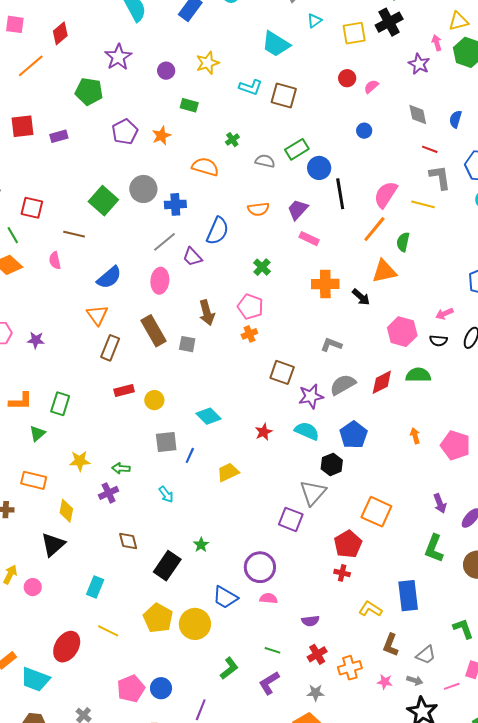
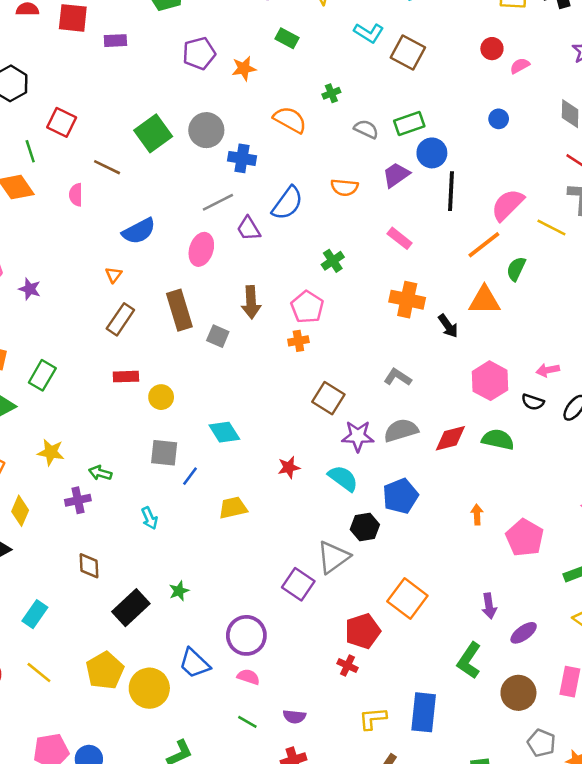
purple trapezoid: (298, 210) -> (396, 175), moved
orange triangle: (97, 315) -> (114, 275), size x0.6
yellow L-shape: (370, 609) -> (373, 718), turned -50
green line: (272, 650) -> (247, 722), moved

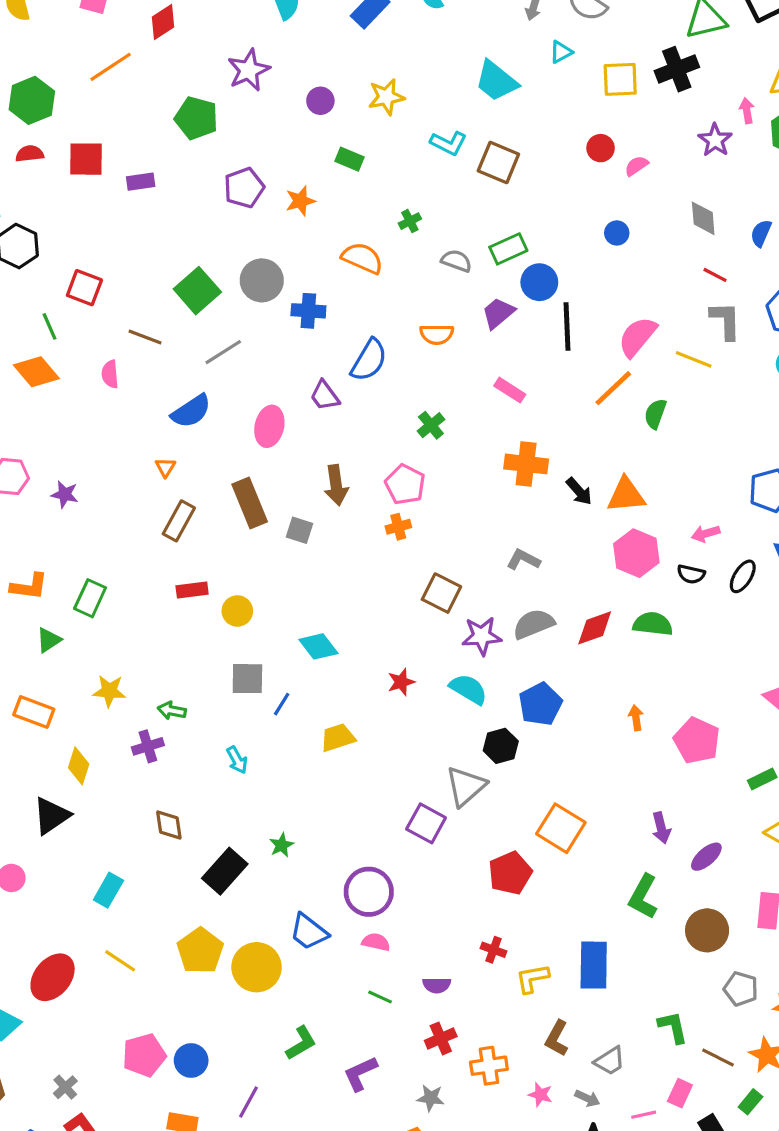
gray line: (218, 202) -> (223, 352), moved
orange triangle: (484, 300) -> (626, 495), moved
red cross: (347, 666) -> (494, 950), moved

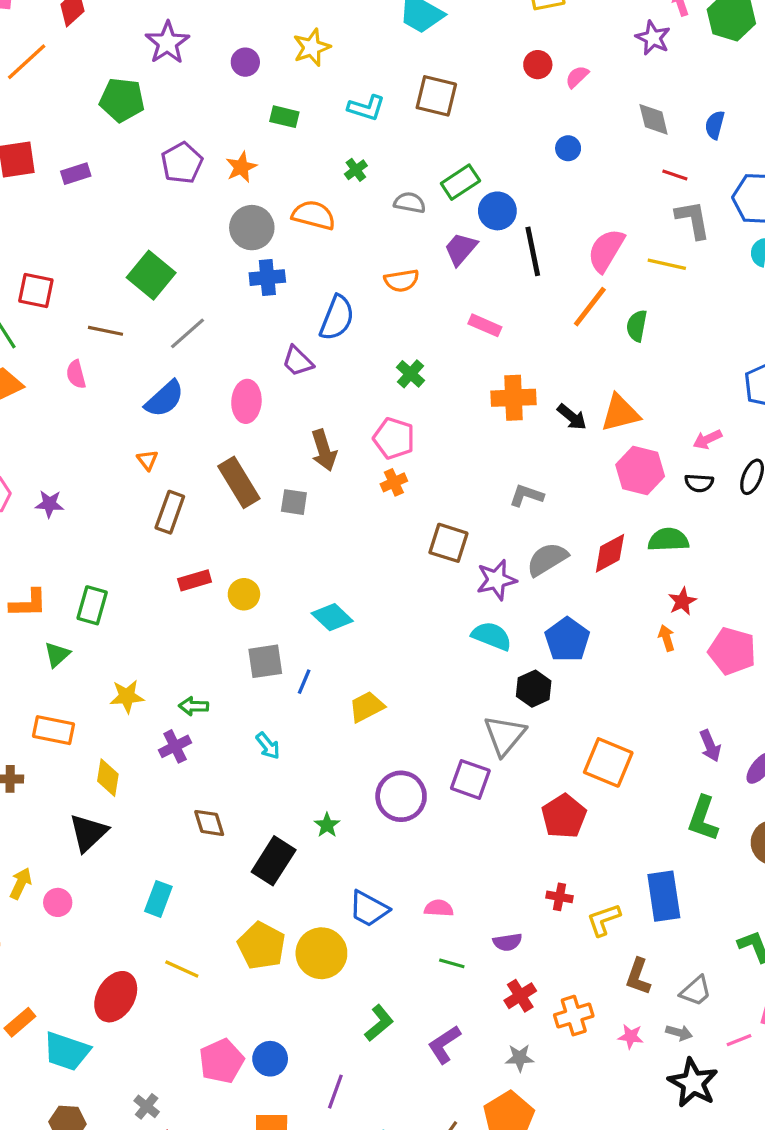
cyan L-shape: (448, 143) -> (366, 108), moved
gray circle: (262, 280) -> (252, 228), moved
red star: (401, 682) -> (682, 601), moved
purple circle: (369, 892) -> (401, 796), moved

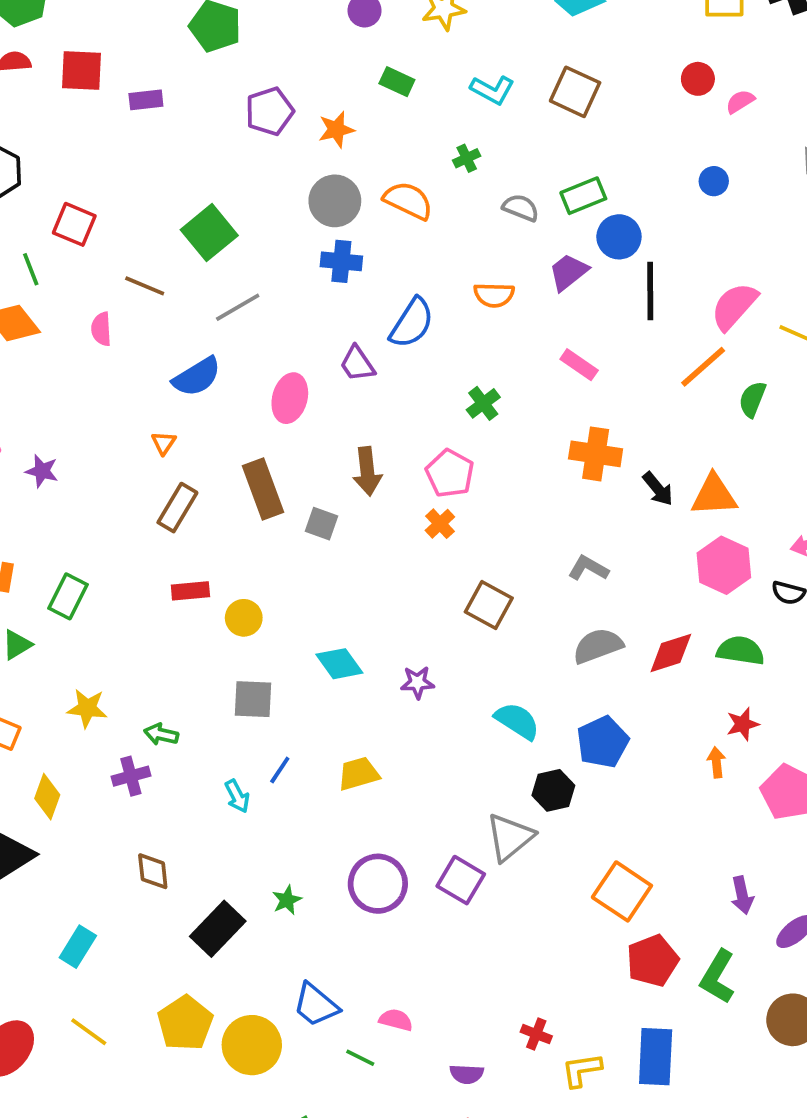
orange cross: (394, 482) -> (440, 524), turned -30
purple star: (496, 580) -> (417, 682), moved, size x0.7
blue line: (304, 682) -> (280, 770), moved
red pentagon: (564, 816) -> (653, 961), moved
green line: (452, 963) -> (360, 1058), moved

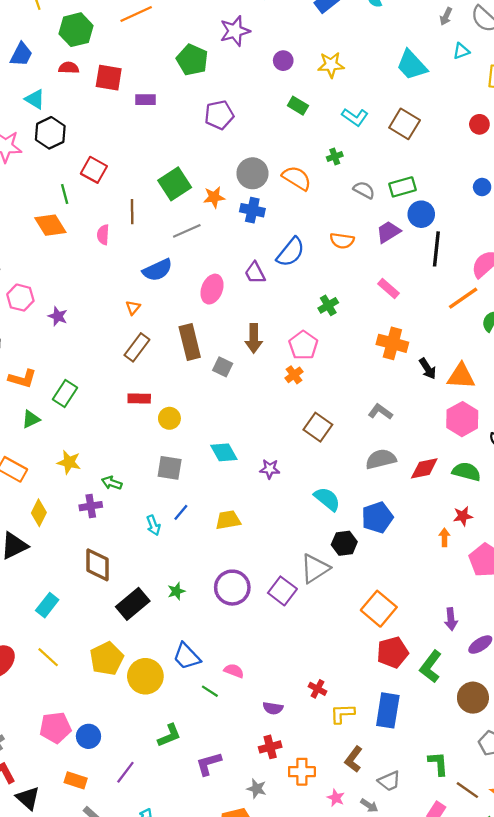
orange star: (336, 130) -> (214, 197), moved
brown line: (145, 286) -> (132, 212), turned 60
brown diamond: (153, 871) -> (98, 565), size x1.4

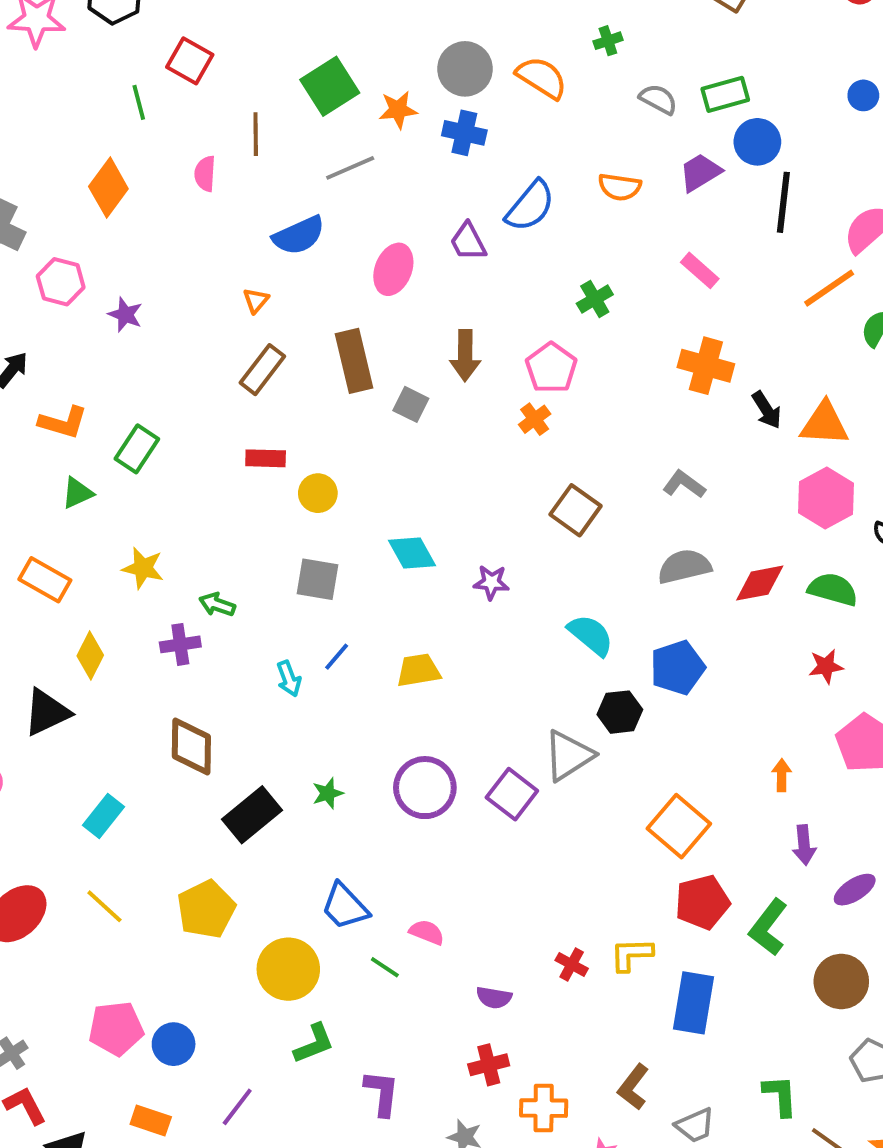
orange diamond: (50, 225) -> (108, 188), moved, turned 68
orange arrow: (444, 537) -> (782, 775), moved
yellow circle: (145, 676) -> (288, 969), moved
yellow L-shape: (342, 714) -> (631, 954), moved
purple L-shape: (209, 764) -> (382, 1093), turned 112

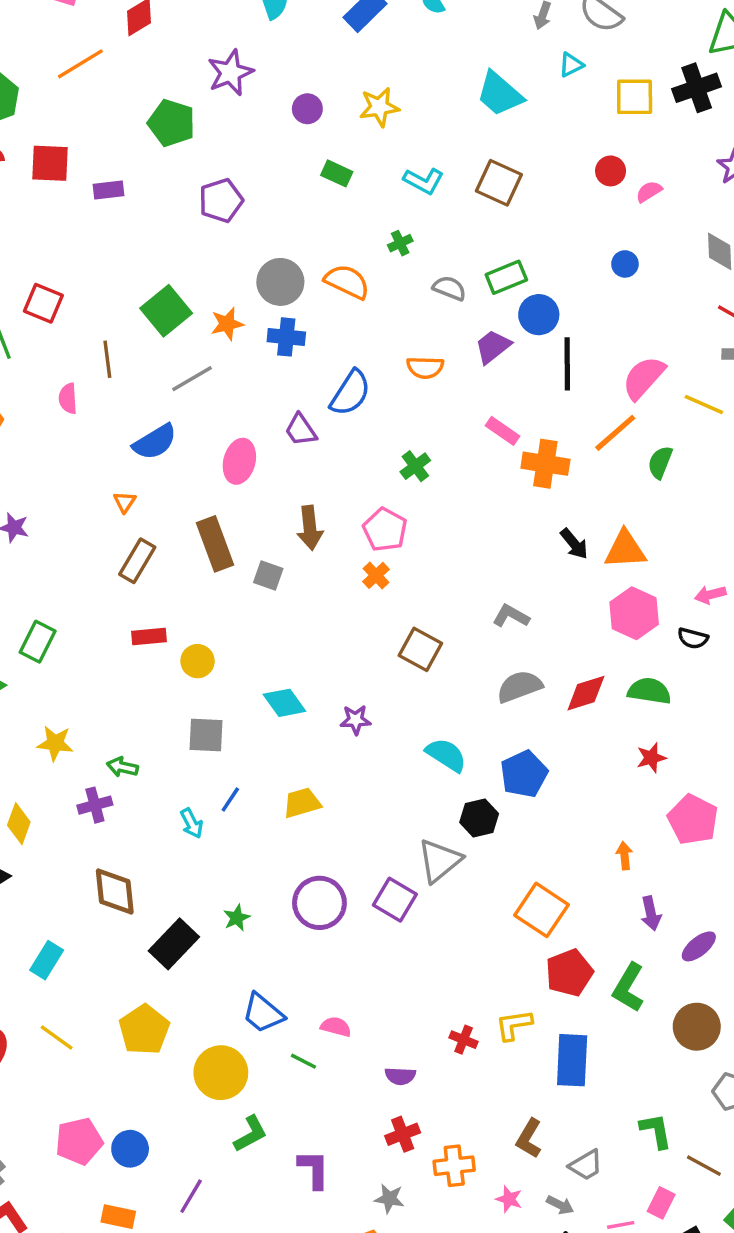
orange cross: (706, 366) -> (545, 464), moved

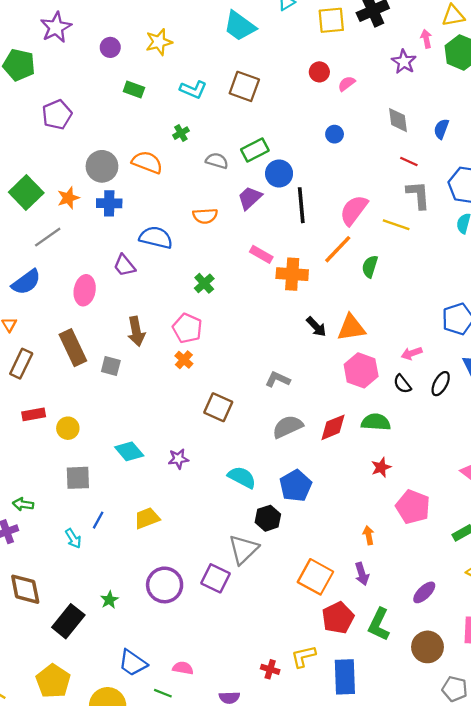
blue semicircle: (350, 393) -> (156, 238), turned -104
black semicircle: (693, 638) -> (402, 384), turned 42
purple arrow: (651, 913) -> (362, 574), moved

